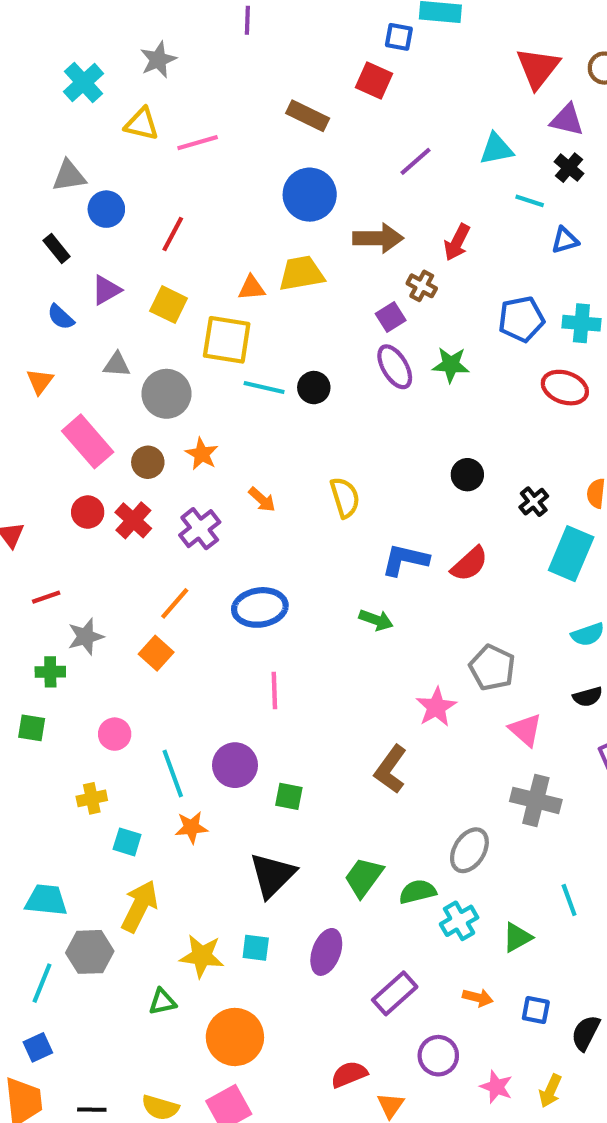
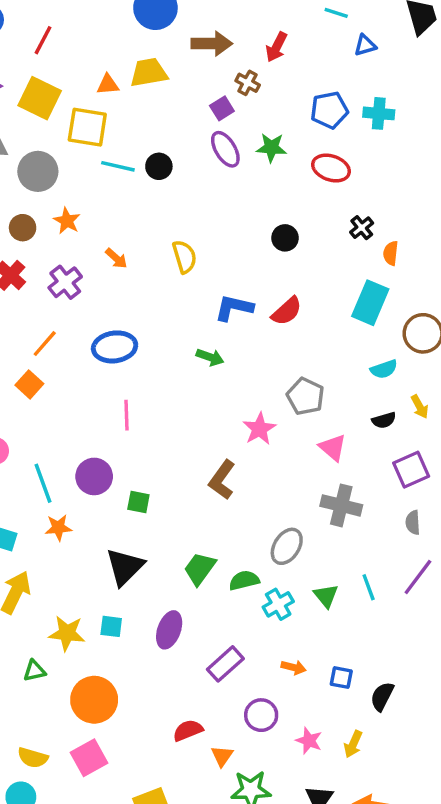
yellow square: (169, 305) -> (40, 98), size x1.4
red ellipse: (565, 388) -> (331, 168), moved
black cross: (534, 502) -> (362, 228), moved
green triangle: (517, 937) -> (326, 596), moved, turned -40

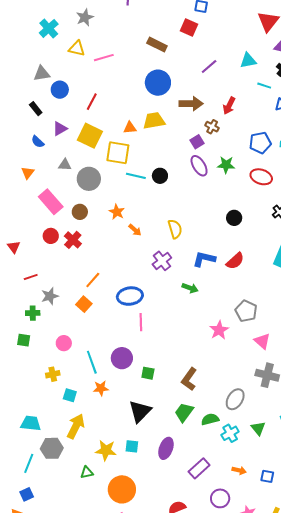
orange star: (67, 221) -> (117, 212), moved
purple cross: (65, 282) -> (162, 261), moved
blue ellipse: (115, 347) -> (130, 296), moved
brown L-shape: (222, 480) -> (189, 379), moved

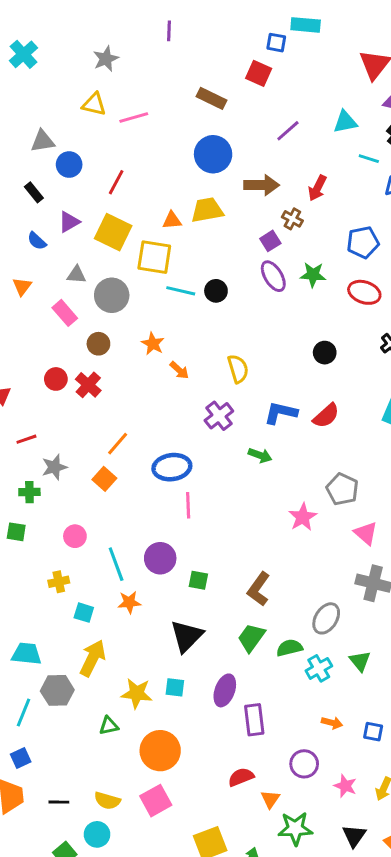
cyan cross: (49, 28) -> (24, 54), moved
pink rectangle: (51, 202) -> (65, 313), moved, size x0.7
purple rectangle: (199, 468) -> (254, 720), moved, turned -55

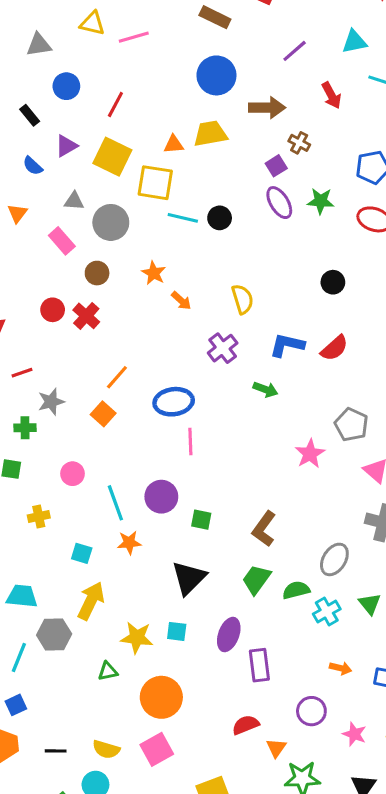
gray triangle: (43, 141) -> (39, 45), moved
red arrow: (317, 188) -> (331, 95), moved, turned -55
yellow cross: (59, 582) -> (39, 517), moved

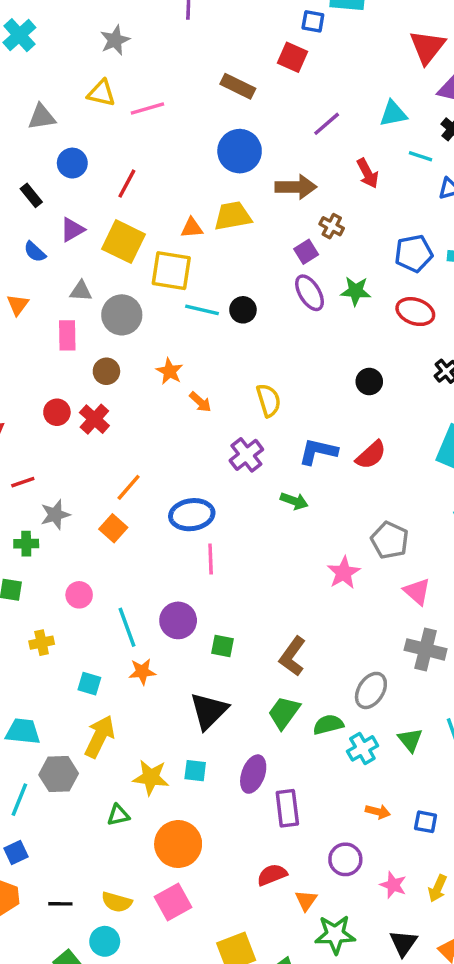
pink rectangle: (62, 241) -> (67, 335), turned 40

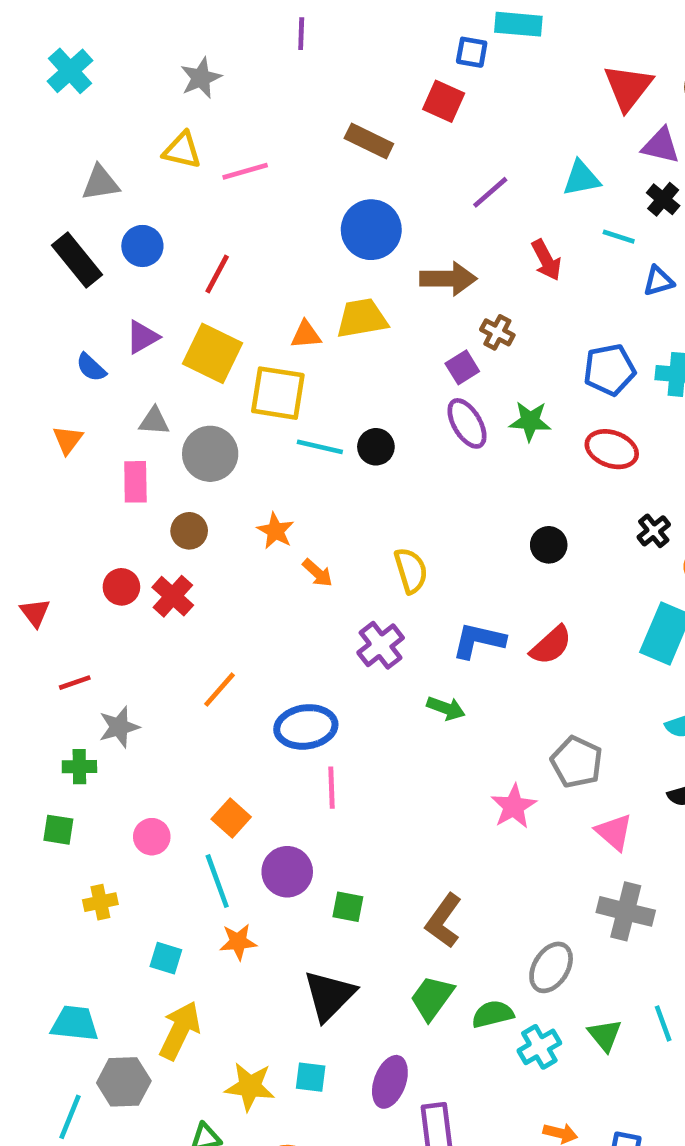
black rectangle: (31, 195) -> (77, 260), moved, size x1.6
orange square: (113, 528) -> (231, 818), moved

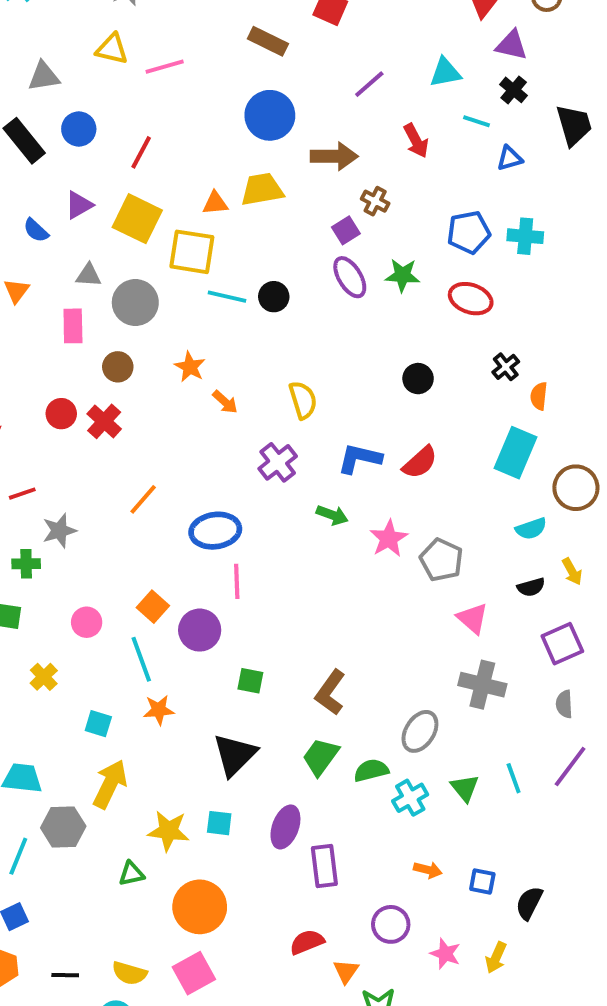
pink star: (514, 806) -> (389, 538), moved
purple circle: (287, 872) -> (200, 630), moved
yellow cross: (100, 902) -> (44, 677), turned -32

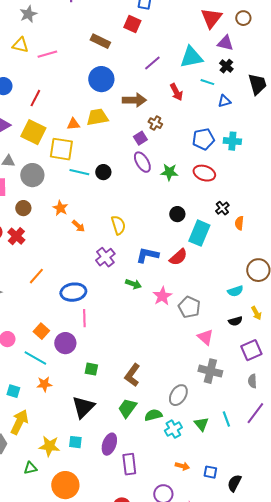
cyan triangle: (445, 72) -> (191, 57), size x1.4
green star: (402, 275) -> (169, 172), moved
cyan rectangle: (515, 453) -> (199, 233), moved
cyan line: (141, 659) -> (35, 358), turned -40

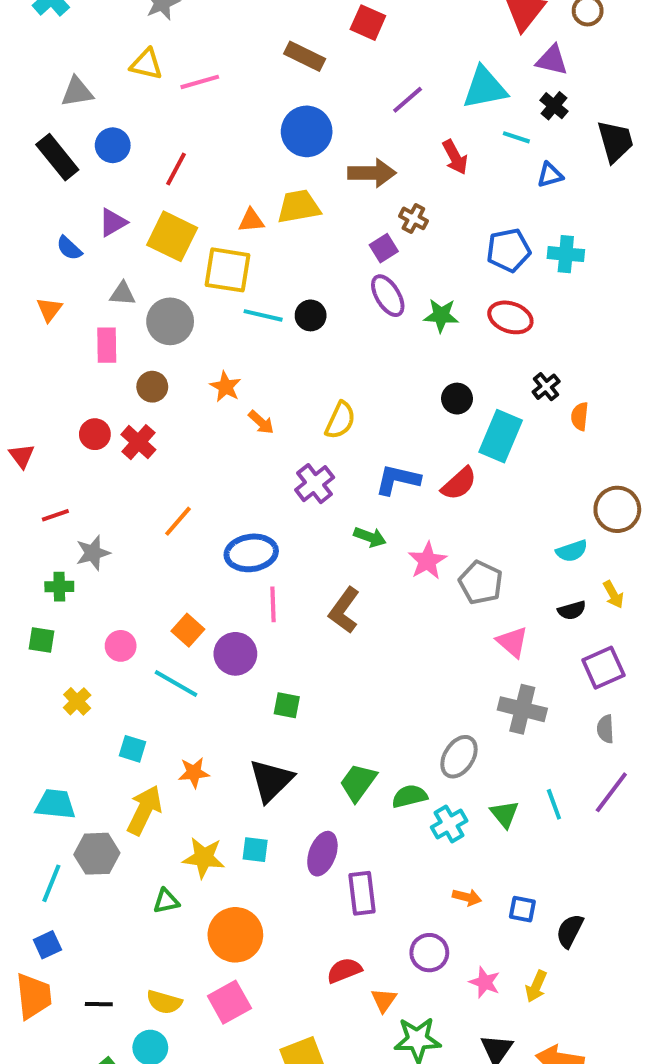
yellow semicircle: (118, 225) -> (340, 420), turned 42
brown L-shape: (132, 375) -> (344, 610), moved
orange star: (44, 384) -> (194, 773), moved

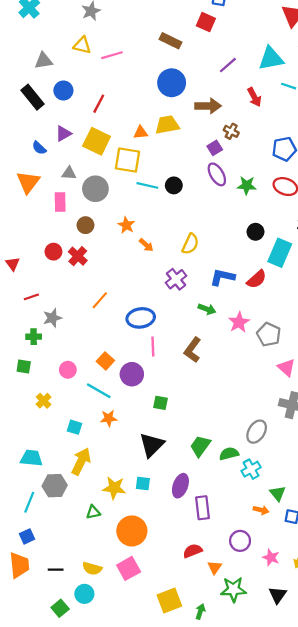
orange triangle: (49, 310) -> (28, 182), size x1.6
orange star: (194, 773) -> (109, 418), moved
green triangle: (505, 814) -> (278, 493), moved

